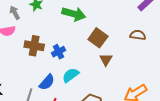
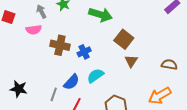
brown semicircle: (138, 35) -> (169, 65), moved

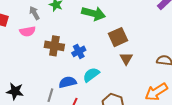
brown square: (124, 39) -> (118, 37), turned 30
blue semicircle: (71, 82) -> (68, 82), turned -144

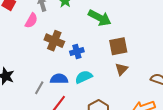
pink semicircle: (27, 31) -> (31, 21), turned -63

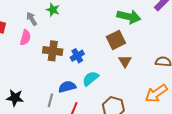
green arrow: (100, 18) -> (129, 17), moved

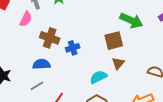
cyan semicircle: (90, 79) -> (98, 77), moved
blue semicircle: (67, 87) -> (41, 64), moved
gray line: (50, 100) -> (37, 86), turned 32

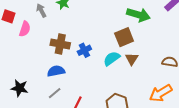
pink semicircle: (26, 19) -> (25, 29), moved
cyan semicircle: (98, 77) -> (112, 59), moved

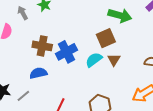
blue cross: (84, 50) -> (66, 52), size x1.5
gray line: (55, 93) -> (23, 96), moved

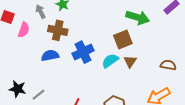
brown cross: (42, 46) -> (58, 30), moved
blue semicircle: (38, 73) -> (50, 55), moved

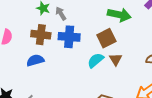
gray arrow: (41, 12) -> (61, 14), moved
blue cross: (83, 52) -> (69, 37), moved, turned 35

